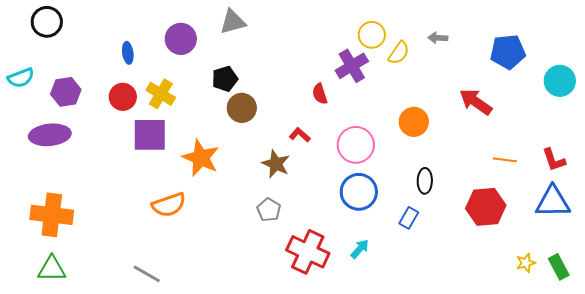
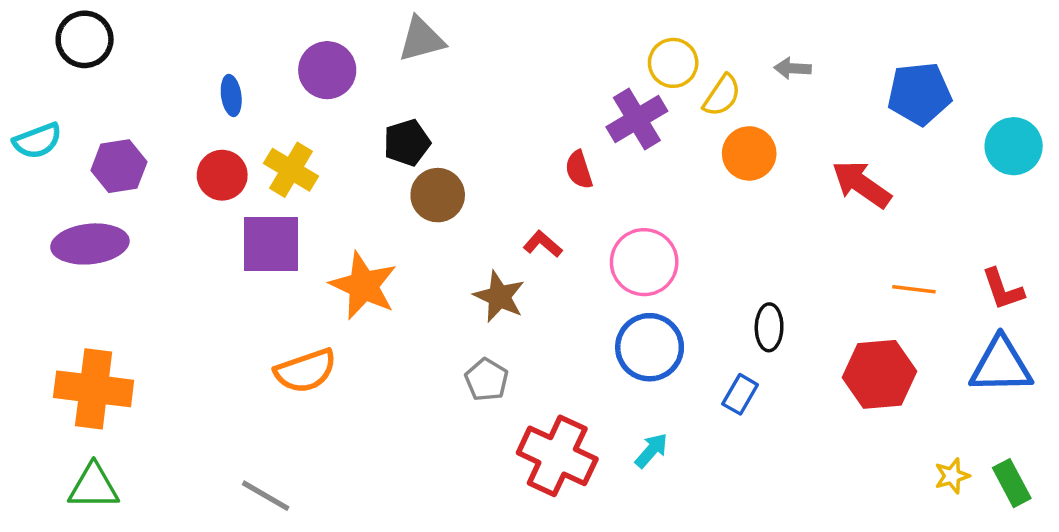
orange circle: (414, 122) -> (749, 153), moved

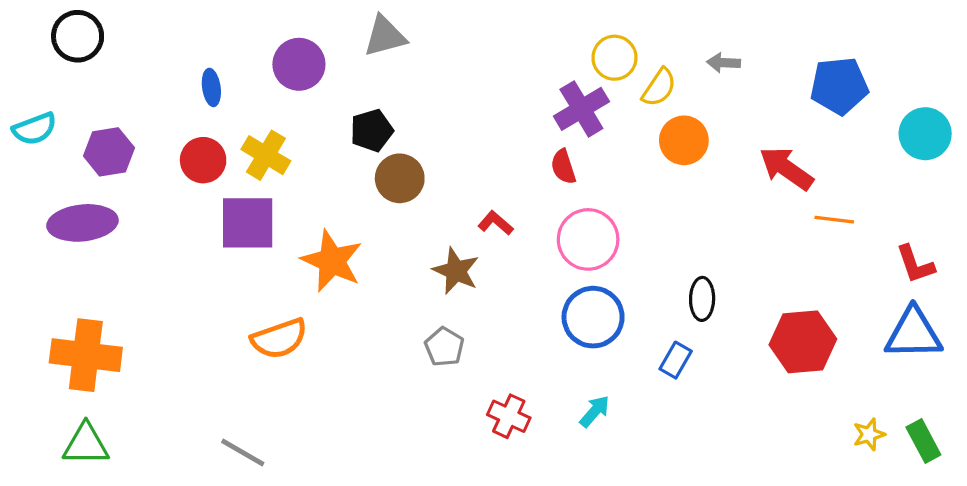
red semicircle: (579, 170) -> (563, 167), moved
orange line: (914, 289) -> (834, 220), moved
red cross: (557, 456) -> (509, 416), size x0.6

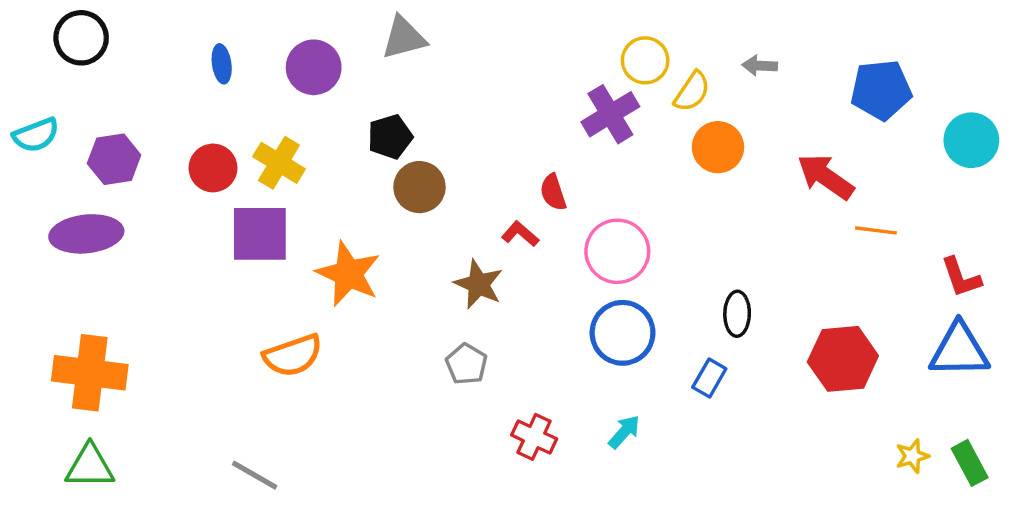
blue ellipse: (211, 87) -> (222, 64), moved
red semicircle: (563, 167) -> (553, 192), moved

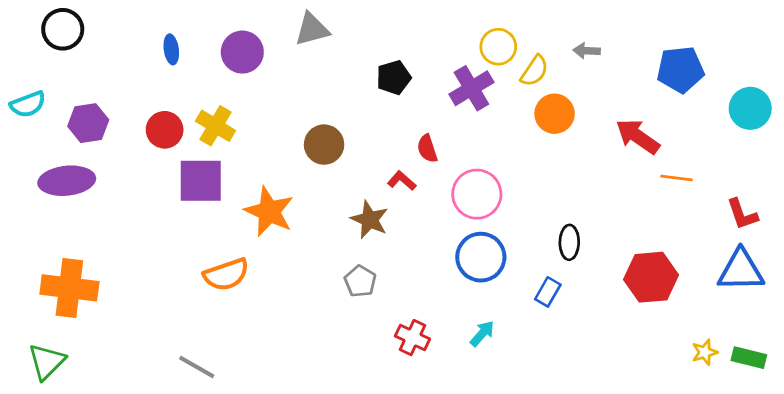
black pentagon: (390, 137) -> (394, 78), moved
green rectangle: (970, 463) -> (749, 358), turned -48
green triangle: (90, 466) -> (47, 362), moved, turned -45

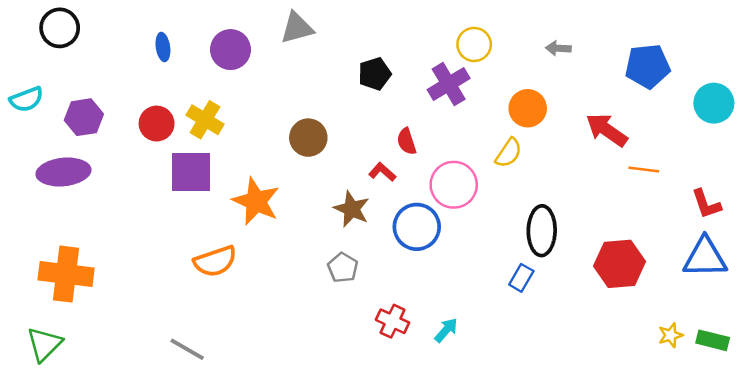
yellow semicircle: (534, 71) -> (509, 153), moved
black ellipse: (569, 242) -> (542, 231), size x1.5
blue circle: (481, 257) -> (417, 227), moved
cyan arrow: (482, 333) -> (446, 330), moved

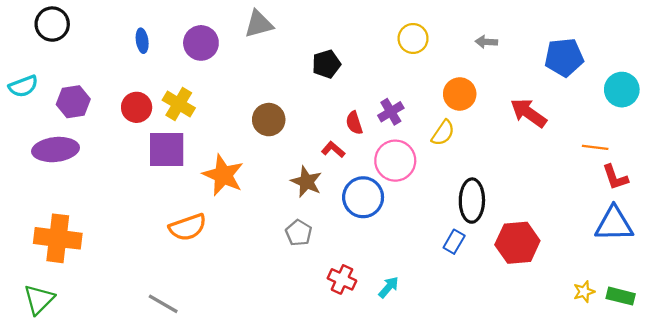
purple cross: (449, 84) -> (391, 112), moved, size x0.7
orange line: (644, 169) -> (595, 147), moved
red hexagon: (620, 264) -> (517, 243), moved

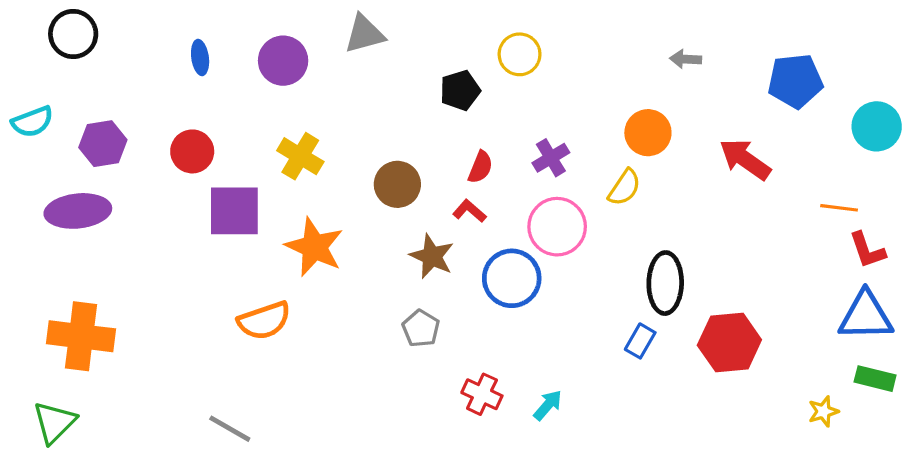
yellow circle: (413, 38) -> (520, 54), moved
yellow cross: (179, 104) -> (300, 156), moved
brown circle: (269, 120) -> (397, 184), moved
red semicircle: (354, 123) -> (480, 167), moved, turned -140
green rectangle: (621, 296) -> (875, 379), moved

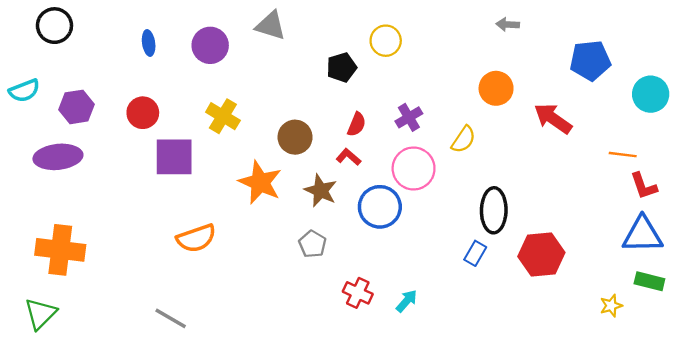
gray triangle: (364, 34) -> (271, 26), turned 32
gray arrow: (686, 59) -> (508, 24), moved
orange circle: (648, 133) -> (496, 88), moved
orange star: (314, 247) -> (260, 182), moved

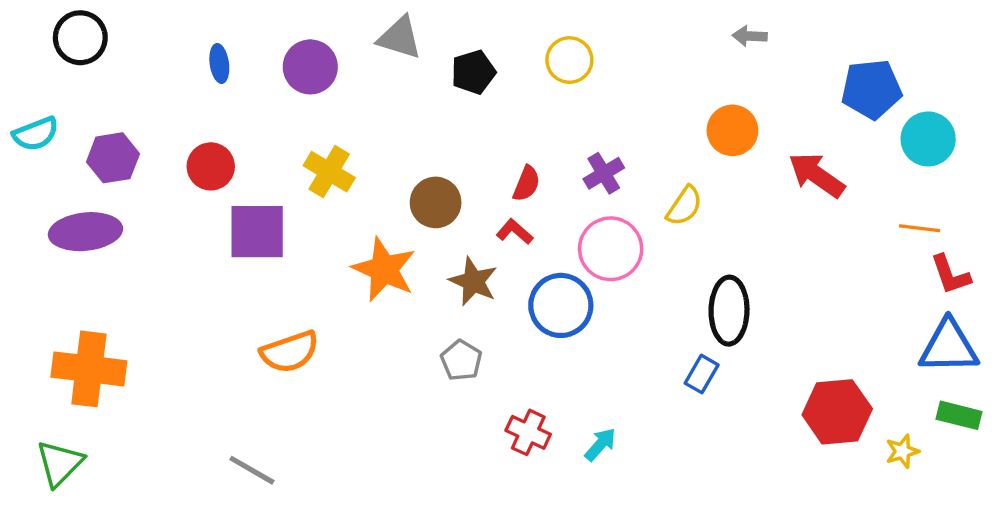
black pentagon: (341, 67) -> (473, 72), moved
cyan circle: (651, 94) -> (928, 139), moved
red hexagon: (541, 254) -> (837, 412), moved

